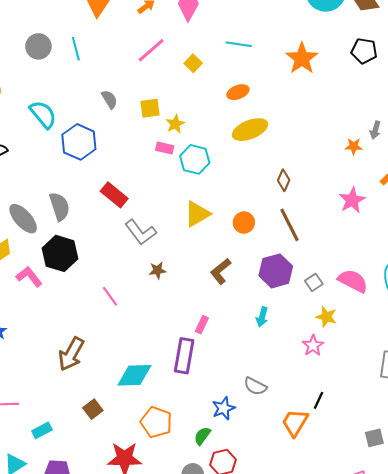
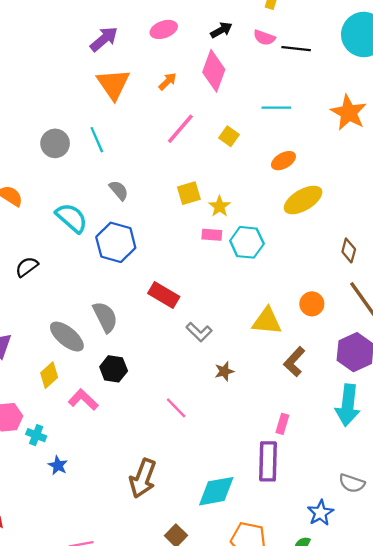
gray semicircle: (109, 99) -> (119, 190), moved
yellow triangle: (197, 214) -> (267, 321), moved, turned 44
gray L-shape: (140, 232) -> (199, 332), size x0.7
black hexagon: (60, 253) -> (114, 369), size x0.7
cyan arrow: (262, 317) -> (348, 405), size x1.8

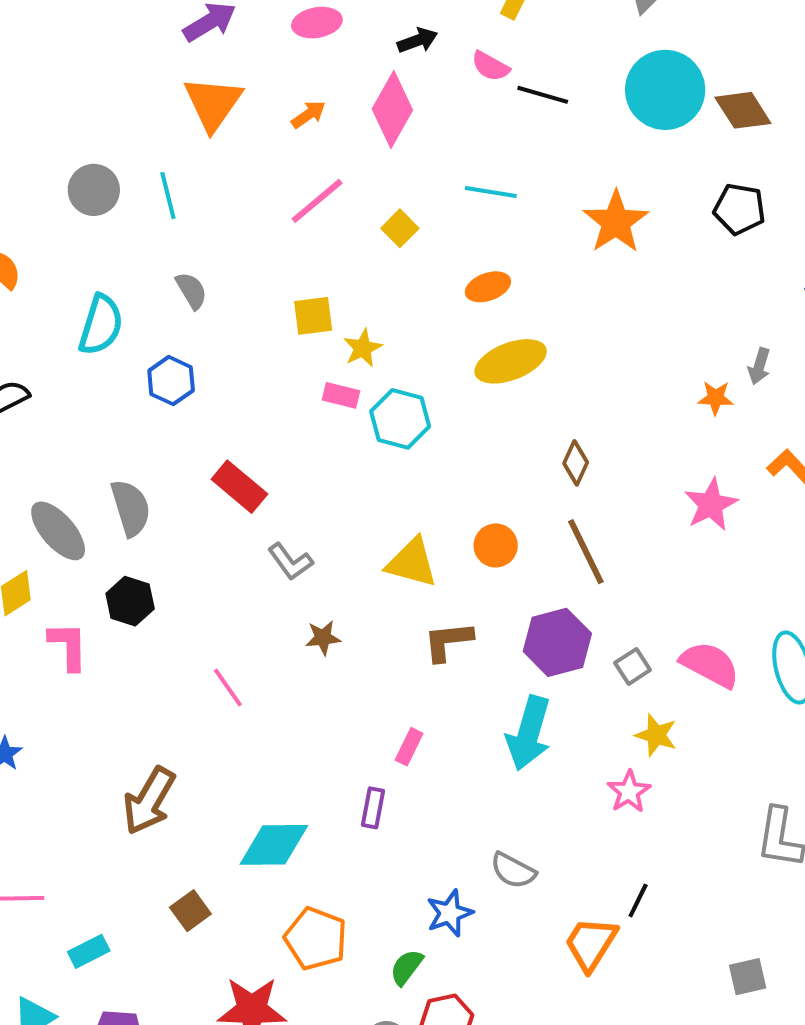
cyan semicircle: (72, 218) -> (101, 325), turned 56
blue hexagon: (116, 242) -> (171, 381), size x0.7
brown L-shape: (294, 362) -> (448, 641), turned 32
pink L-shape: (83, 400) -> (68, 646), turned 36
purple rectangle: (268, 461) -> (373, 808), size x0.6

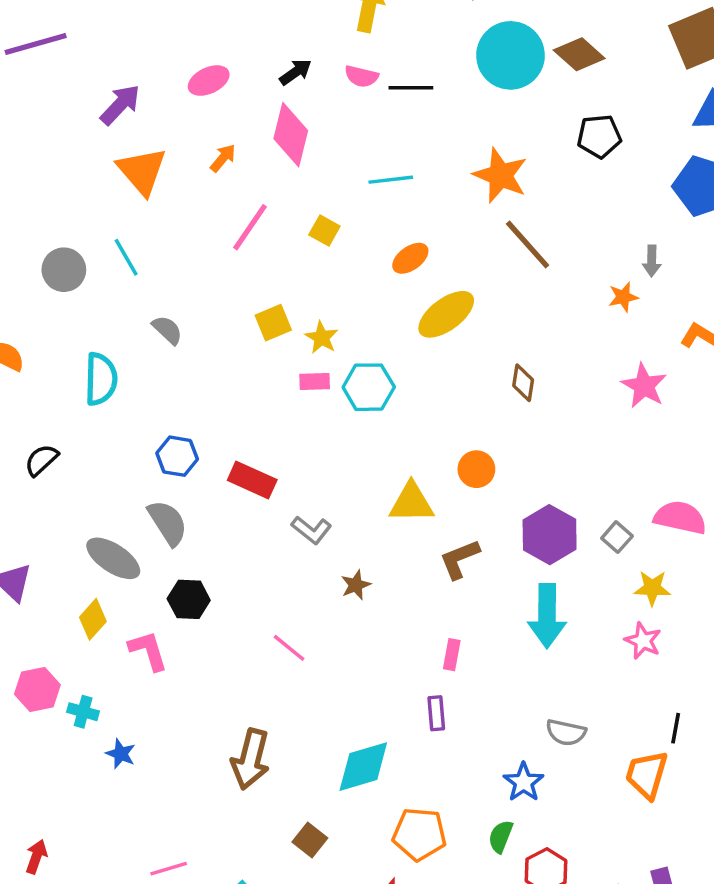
blue hexagon: (171, 381) -> (177, 456), moved
brown line: (586, 552) -> (528, 245), moved

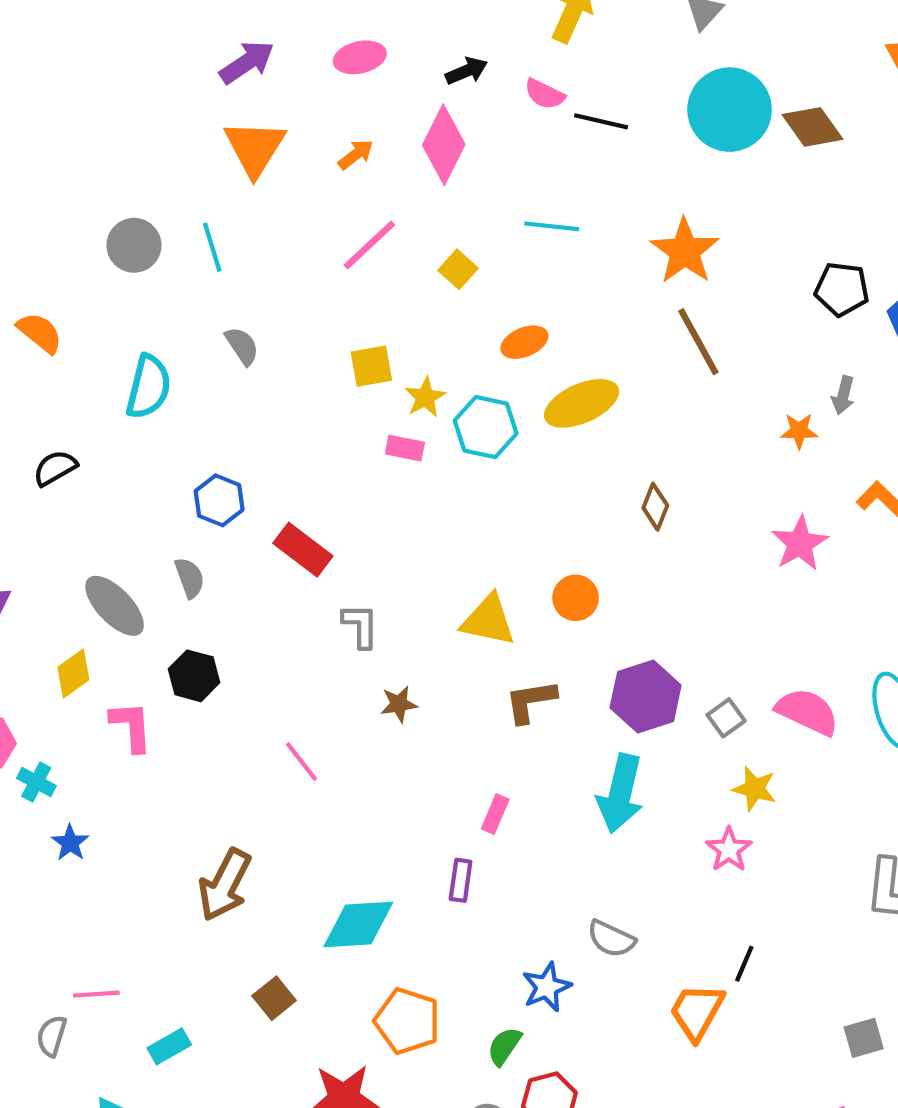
black pentagon: (599, 136) -> (842, 289), moved
orange ellipse: (410, 258) -> (524, 342), moved
cyan hexagon: (369, 387) -> (486, 427), moved
gray semicircle: (168, 523) -> (190, 578), size x0.7
gray L-shape: (311, 530) -> (361, 626), turned -141

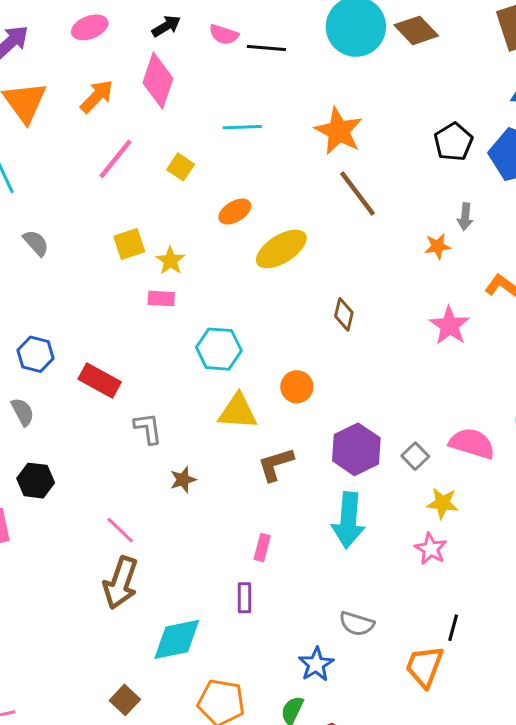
orange arrow: (356, 154) -> (97, 96), size x1.4
black pentagon: (842, 289) -> (453, 142), turned -30
cyan hexagon: (486, 427) -> (219, 349), moved
brown arrow: (225, 885) -> (121, 583), moved

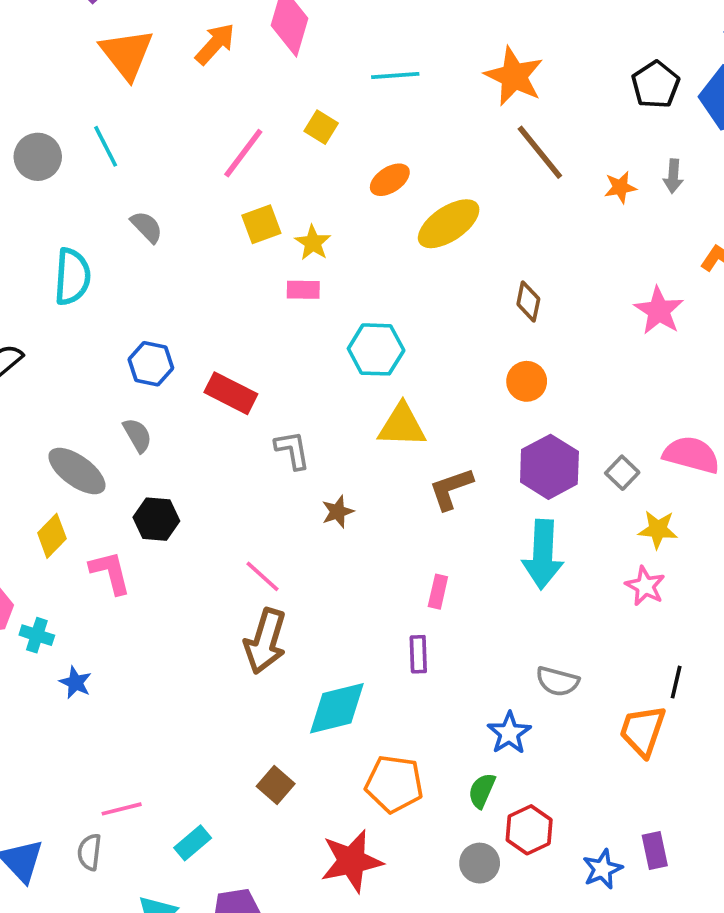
pink line: (116, 159) -> (243, 153), moved
orange star: (438, 246) -> (620, 187), moved
orange circle: (297, 387) -> (527, 381), moved

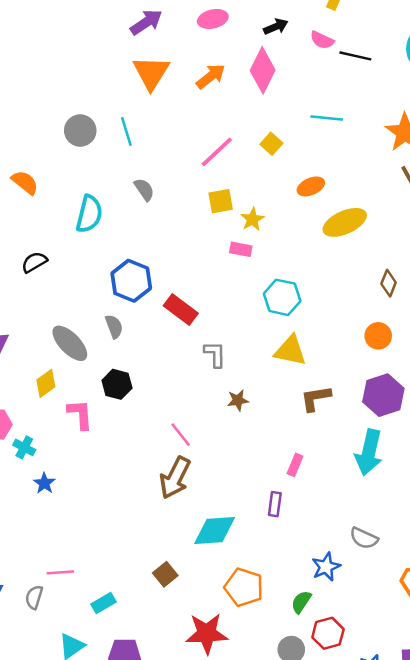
blue hexagon: (151, 364) -> (131, 281), size x1.4

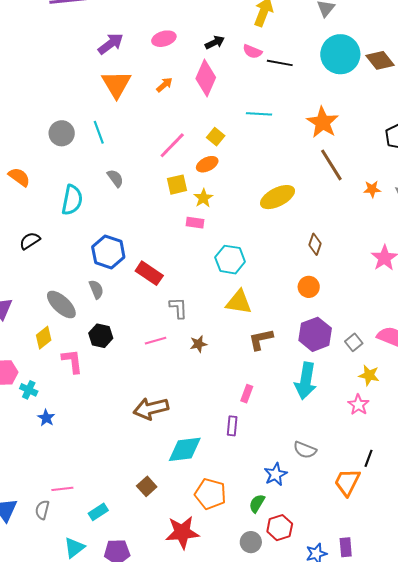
orange arrow: (211, 76) -> (164, 85), size x0.7
orange ellipse: (311, 186) -> (207, 164), moved
pink line: (181, 435) -> (156, 341), moved, turned -65
brown arrow: (175, 478) -> (151, 409), turned 52

